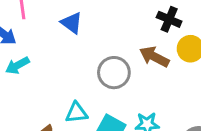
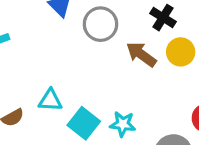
gray circle: (114, 73) -> (100, 24), moved

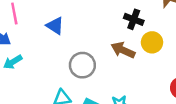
gray circle: (100, 24) -> (82, 65), moved

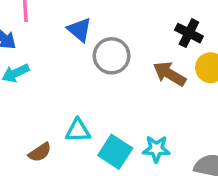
gray circle: (82, 65) -> (112, 56), moved

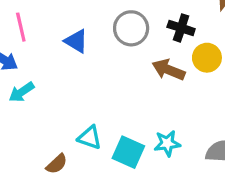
gray circle: (112, 56) -> (131, 28), moved
cyan triangle: (78, 131) -> (90, 138), turned 30

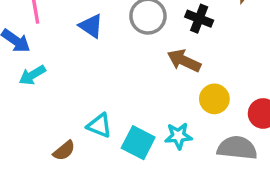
yellow circle: (207, 58) -> (214, 99), moved

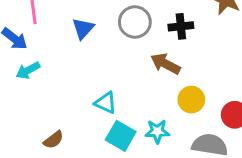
black cross: (199, 19) -> (181, 26), turned -30
blue triangle: (91, 26) -> (83, 28), turned 35
cyan triangle: (99, 126) -> (106, 103), moved

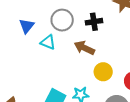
cyan triangle: (106, 103) -> (48, 42), moved

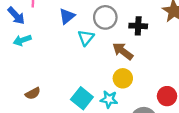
cyan triangle: (48, 42) -> (86, 38), turned 35
yellow circle: (103, 72) -> (123, 78), moved

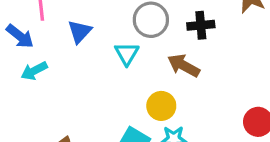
blue triangle: (67, 16) -> (80, 31), moved
yellow circle: (123, 78) -> (161, 106), moved

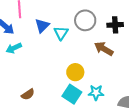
cyan triangle: (127, 54) -> (61, 33), moved
yellow circle: (161, 106) -> (75, 72), moved

